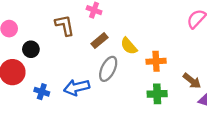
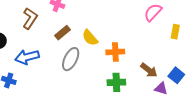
brown L-shape: (65, 25) -> (30, 18), turned 45
blue arrow: (77, 87) -> (27, 57), moved

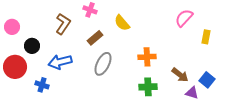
yellow semicircle: (90, 38) -> (122, 23), moved

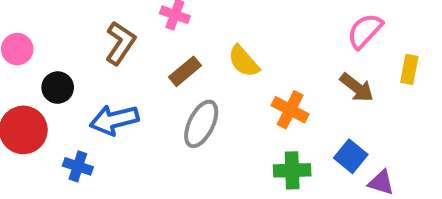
yellow semicircle: (122, 23) -> (244, 61), moved
orange cross: (147, 57) -> (290, 110), turned 30
brown arrow: (180, 75) -> (357, 88), moved
blue square: (207, 80) -> (351, 156), moved

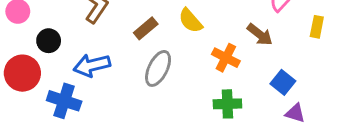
brown arrow: (357, 88) -> (260, 35), moved
blue square: (351, 156) -> (283, 82), moved
blue cross: (78, 166) -> (64, 101), size x1.5

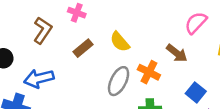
gray ellipse: (158, 68) -> (119, 81), moved

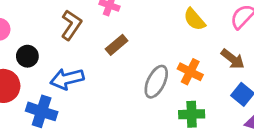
yellow semicircle: (120, 42) -> (194, 19), moved
brown arrow: (177, 53) -> (233, 59), moved

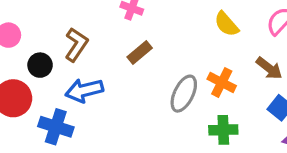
brown L-shape: (71, 25) -> (76, 45), moved

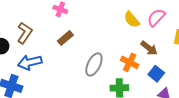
yellow semicircle: (226, 24) -> (132, 20), moved
orange cross: (222, 82) -> (130, 62), moved

